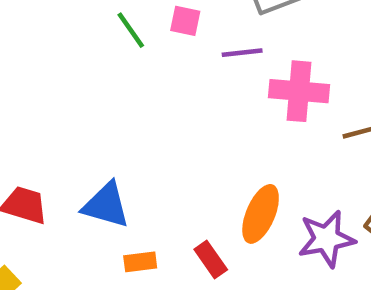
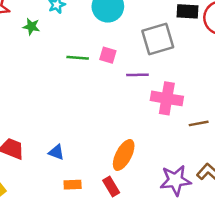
green line: (131, 30) -> (78, 58), turned -55
blue triangle: (106, 205) -> (56, 152), size x0.6
orange ellipse: (261, 214) -> (124, 155), moved

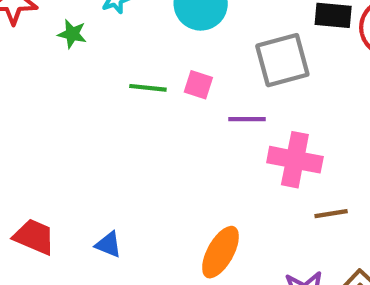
brown line: (199, 123) -> (331, 214), moved

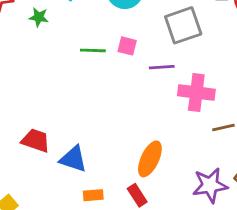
red trapezoid: (34, 237) -> (36, 141), moved
blue triangle: (108, 245) -> (73, 159), size x1.5

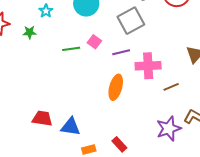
pink square: (127, 46) -> (94, 42), turned 32
orange ellipse: (150, 159) -> (116, 87), moved

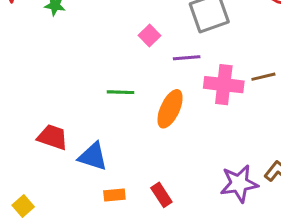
green line: (71, 49) -> (121, 92), moved
brown line: (171, 87) -> (263, 77), moved

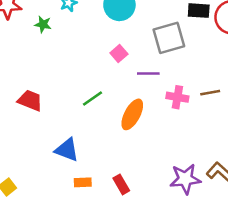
pink cross: (224, 85) -> (177, 97), size x0.7
green line: (121, 92) -> (93, 99), turned -40
red trapezoid: (52, 137) -> (30, 101), moved

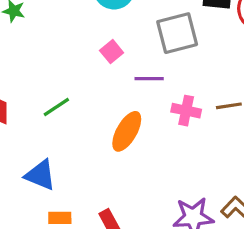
green line: (93, 99) -> (56, 107), moved

